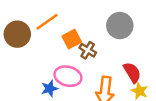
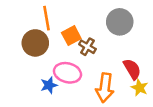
orange line: (47, 22) -> (46, 18), turned -65
brown circle: (17, 34) -> (35, 43), moved

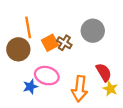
brown cross: (87, 47) -> (64, 43), moved

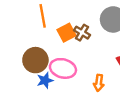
brown circle: (18, 49) -> (35, 60), moved
orange arrow: (80, 89) -> (99, 83), size x0.6

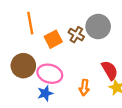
brown cross: (82, 33) -> (76, 35), moved
blue star: (45, 80) -> (45, 93), moved

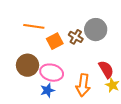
orange line: (30, 23) -> (34, 26), turned -72
orange arrow: (84, 88) -> (83, 85), size x1.5

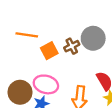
brown cross: (76, 37) -> (72, 46), turned 32
brown circle: (27, 65) -> (20, 92), moved

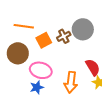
brown circle: (20, 92) -> (18, 53), moved

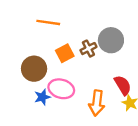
orange line: (24, 26) -> (48, 22), moved
blue star: (37, 87) -> (42, 97), moved

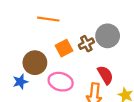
red semicircle: (123, 85) -> (105, 75), moved
blue star: (42, 97) -> (20, 82), moved

